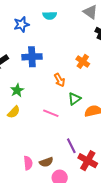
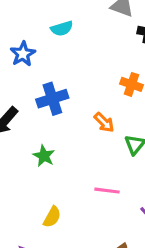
yellow semicircle: (14, 112) -> (52, 217), moved
pink line: (51, 113) -> (107, 191), moved

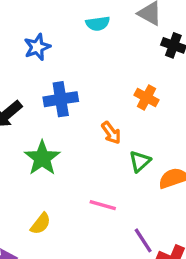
cyan semicircle: (62, 28) -> (98, 24), moved
green star: (44, 156) -> (42, 158), size x1.5

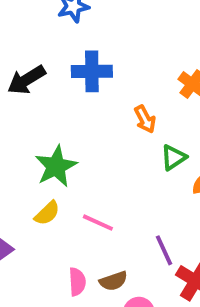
green star: (42, 158) -> (56, 166), moved
pink line: (103, 205) -> (98, 223), moved

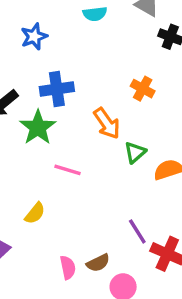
orange arrow: (145, 119) -> (107, 123), size x1.4
green star: (56, 166) -> (38, 127), moved
pink line: (98, 223) -> (67, 170), moved

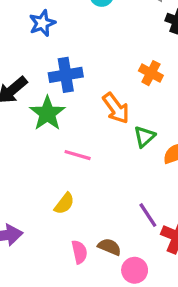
yellow semicircle: (35, 213) -> (64, 204), moved
brown semicircle: (98, 263) -> (109, 247), turned -130

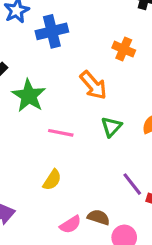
blue cross: (66, 75) -> (52, 31), moved
green triangle: (144, 137) -> (111, 127), moved
pink semicircle: (79, 252) -> (70, 225), turned 75

